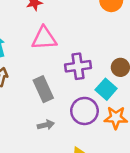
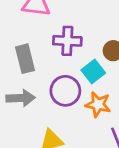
gray arrow: (46, 125) -> (21, 98), size x1.5

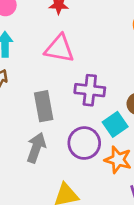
gray arrow: (21, 98) -> (36, 148), turned -72

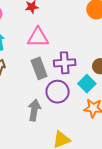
gray rectangle: (44, 106) -> (39, 68), moved
purple circle: (84, 143) -> (58, 92), moved

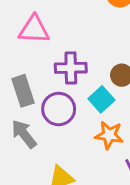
gray rectangle: (39, 68) -> (23, 91), moved
gray arrow: (34, 110) -> (24, 134), turned -50

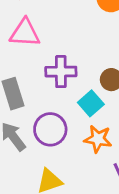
purple circle: (59, 109) -> (50, 129), moved

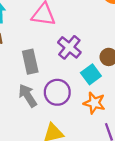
purple cross: (61, 72) -> (69, 47), turned 35

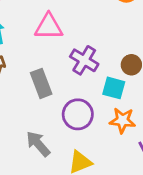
cyan square: (91, 74) -> (114, 88), turned -30
gray arrow: (28, 96) -> (38, 144), moved

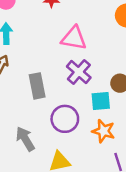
pink triangle: (49, 27) -> (74, 38), moved
cyan square: (114, 88) -> (101, 101), turned -30

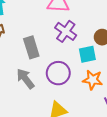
gray arrow: (25, 139) -> (25, 79), moved

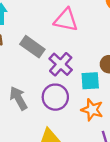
purple cross: (66, 31) -> (61, 64), moved
gray rectangle: (31, 47) -> (32, 47), moved, turned -45

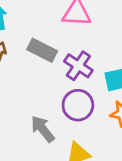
gray arrow: (18, 98) -> (43, 129), moved

